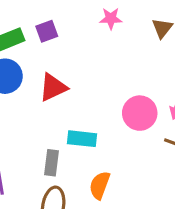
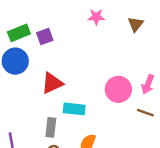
purple square: (47, 31) -> (45, 37), moved
red triangle: (53, 87) -> (52, 83), moved

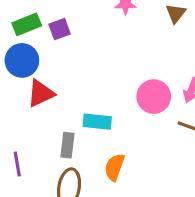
red triangle: (52, 83) -> (41, 93), moved

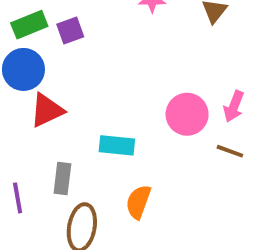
gray rectangle: (67, 145) -> (62, 179), moved

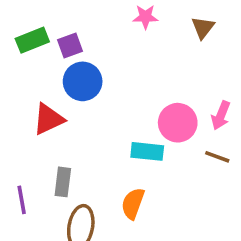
blue circle: (23, 69) -> (83, 81), moved
cyan rectangle: (117, 145) -> (147, 151), moved

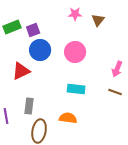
brown triangle: (203, 28) -> (98, 20), moved
pink circle: (178, 123) -> (75, 52), moved
orange semicircle: (133, 203) -> (68, 118), turned 78

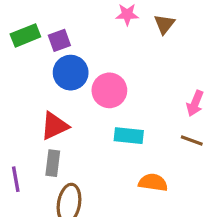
pink circle: (75, 52) -> (109, 90), moved
red triangle: (21, 71) -> (54, 126), moved
orange semicircle: (68, 118) -> (153, 182), moved

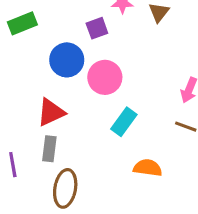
purple square: (59, 40) -> (97, 28), moved
cyan rectangle: (129, 136) -> (124, 122), turned -60

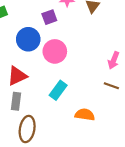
cyan rectangle: (124, 122) -> (58, 90), moved

